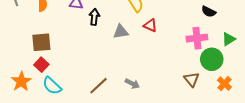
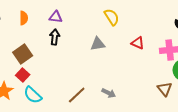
black arrow: (94, 17) -> (55, 37), moved
red triangle: (150, 25) -> (138, 43), moved
brown square: (41, 42) -> (23, 54), turned -30

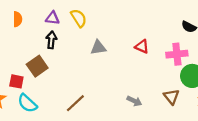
yellow semicircle: (112, 17) -> (79, 18), moved
brown square: (23, 54) -> (37, 66), moved
red square: (23, 75) -> (16, 81), turned -32
gray arrow: (109, 93) -> (134, 101), moved

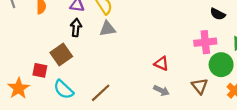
red triangle: (142, 46) -> (161, 64), moved
gray triangle: (98, 48) -> (107, 29), moved
cyan semicircle: (27, 103) -> (64, 89), moved

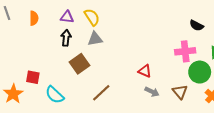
brown square: (61, 55) -> (79, 64), moved
gray arrow: (161, 91) -> (152, 92), moved
brown line: (101, 93) -> (101, 93), moved

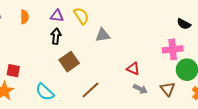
gray triangle: (95, 39) -> (103, 35), moved
red square: (33, 77) -> (13, 71), moved

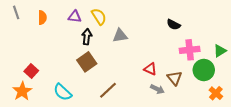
black semicircle: (184, 24) -> (174, 25), moved
black arrow: (56, 36) -> (87, 37), moved
red square: (13, 71) -> (31, 71), turned 32
brown triangle: (168, 89) -> (175, 78), moved

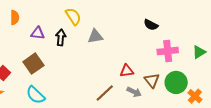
purple triangle: (75, 17) -> (38, 33), moved
brown square: (87, 62) -> (33, 64), moved
red triangle: (150, 69) -> (127, 71), turned -32
green circle: (204, 70) -> (176, 82), moved
brown line: (108, 90) -> (105, 93), moved

